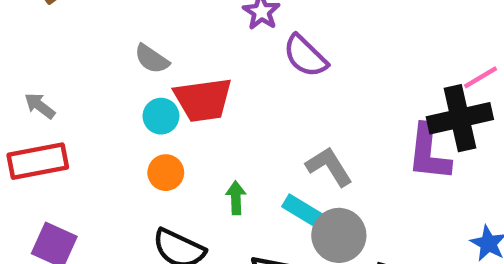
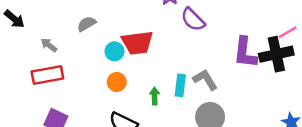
gray semicircle: (152, 59) -> (86, 24), moved, turned 114
purple L-shape: (429, 153) -> (245, 53), moved
cyan rectangle: (303, 211) -> (180, 85), moved, turned 65

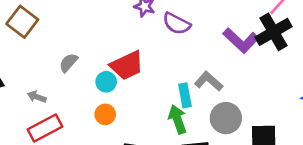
purple L-shape: (245, 53) -> (241, 40), turned -36
orange circle: (117, 82) -> (105, 114), moved
green arrow: (155, 96) -> (177, 119), moved, size x1.5

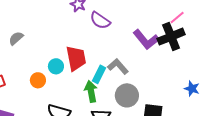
red trapezoid: (127, 65) -> (76, 58), moved, turned -84
cyan circle: (106, 82) -> (56, 66), moved
cyan rectangle: (185, 95) -> (99, 74), turned 30

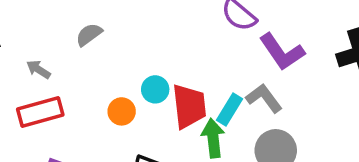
purple L-shape: (146, 39) -> (282, 52), moved
red trapezoid: (76, 58) -> (189, 106), moved

